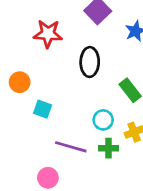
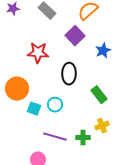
orange circle: (20, 82) -> (17, 89), size x1.5
cyan circle: (103, 120) -> (55, 105), moved

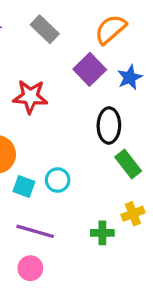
blue star: (103, 51) -> (130, 77), moved
black ellipse: (69, 74) -> (109, 125), moved
purple line: (55, 137) -> (35, 231), moved

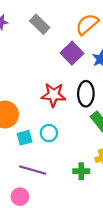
red star: (30, 97) -> (53, 95), moved
cyan square: (24, 186) -> (25, 138), turned -35
pink circle: (30, 268) -> (20, 197), moved

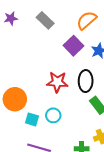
cyan square: (25, 138) -> (32, 119), turned 32

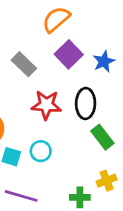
gray rectangle: (45, 20) -> (24, 64), moved
orange semicircle: (87, 20) -> (56, 19), moved

